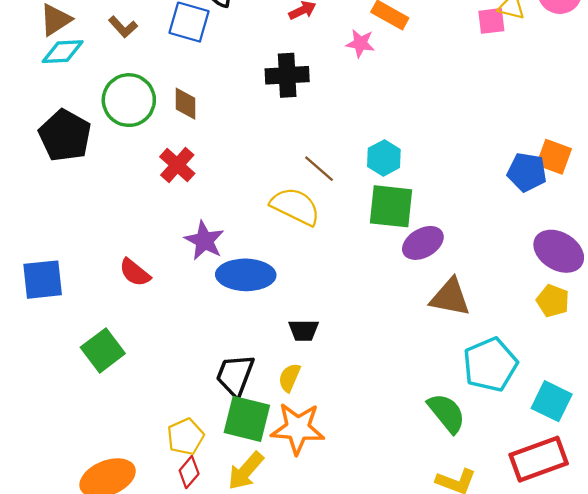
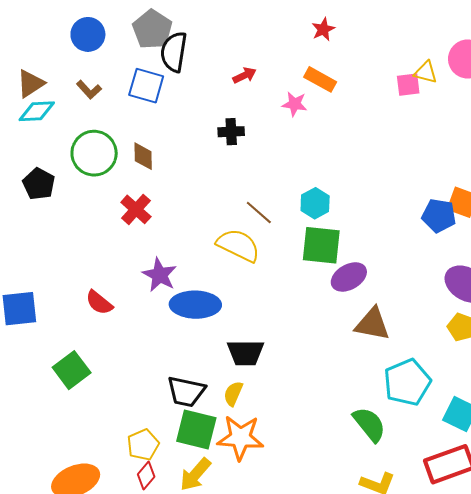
black cross: (287, 75) -> (231, 132), size x0.7
black pentagon: (65, 135) -> (39, 184), size x0.7
black trapezoid: (304, 330) -> (245, 353), size x1.4
black trapezoid: (235, 375) -> (186, 392), turned -99

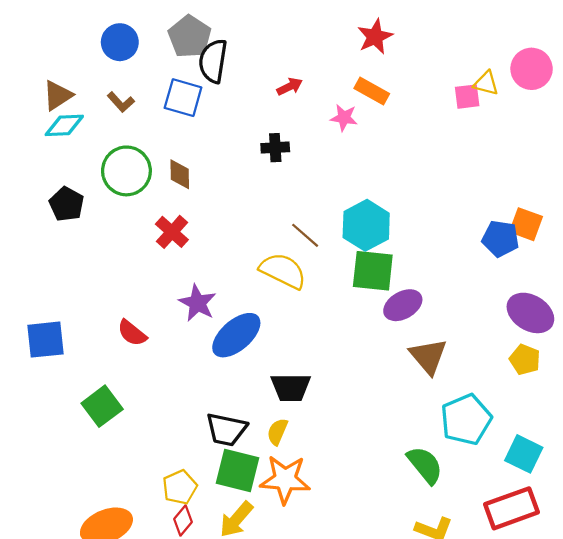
red star: (323, 29) -> (375, 37), size x1.4
cyan hexagon: (315, 203) -> (366, 225), size x1.5
blue ellipse: (195, 305) -> (236, 335), turned -42
brown triangle: (372, 324) -> (428, 356), turned 39

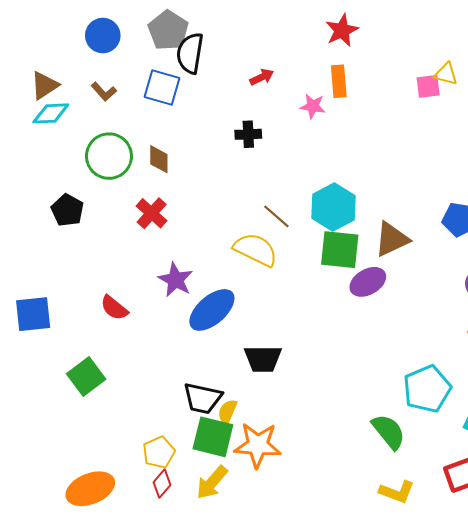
orange rectangle: (372, 91) -> (339, 81), turned 56
black pentagon: (67, 204) -> (67, 210), moved
brown triangle: (428, 356) -> (392, 239), moved, turned 45
yellow semicircle: (277, 432) -> (227, 412), moved

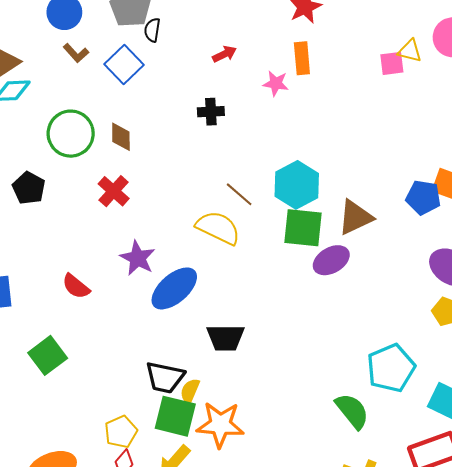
black semicircle: (190, 53) -> (152, 30), size x0.6
blue square: (162, 87) -> (124, 65), turned 30
brown L-shape: (104, 92) -> (76, 53), moved

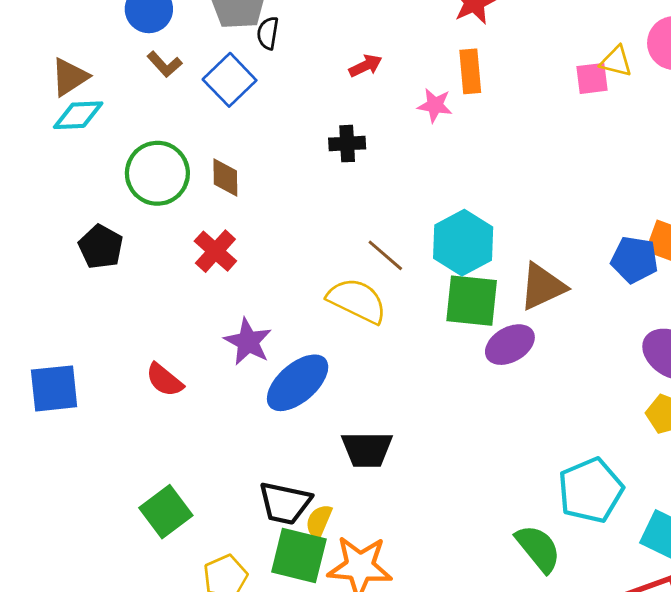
green square: (48, 355) -> (166, 512), moved

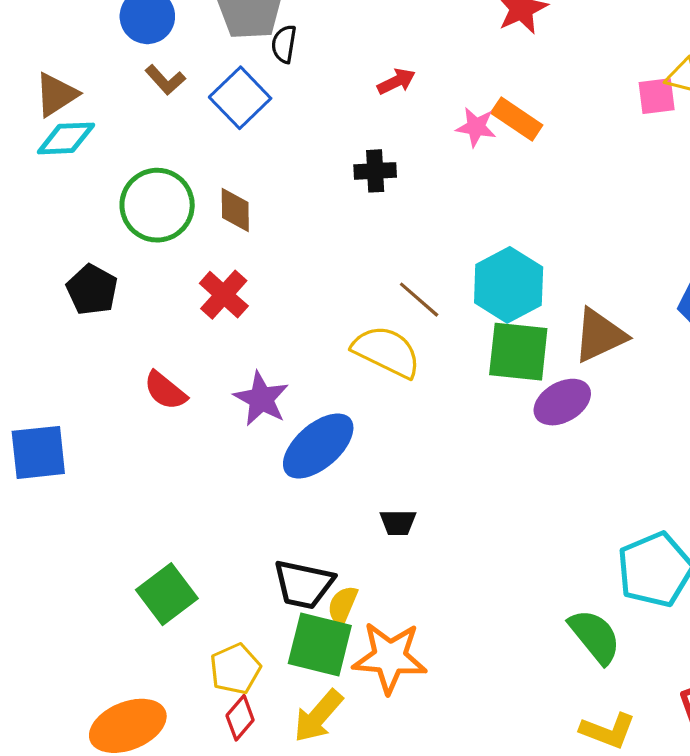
orange rectangle: (470, 71) -> (517, 119), moved, turned -51
red semicircle: (164, 380) -> (165, 391), moved
black trapezoid: (367, 449) -> (398, 522), size x0.6

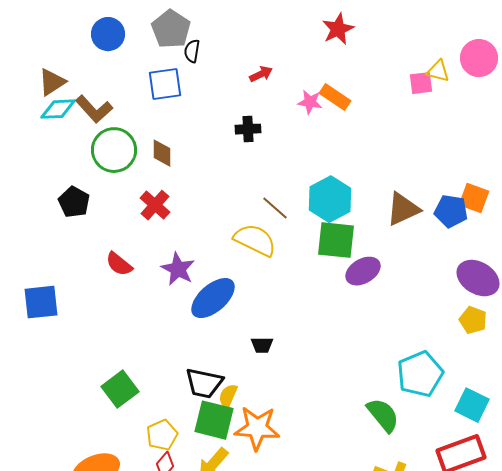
brown L-shape: (165, 80) -> (94, 109), moved, size x1.5
blue square: (240, 98) -> (165, 84), turned 36
brown triangle: (600, 335) -> (403, 209), moved

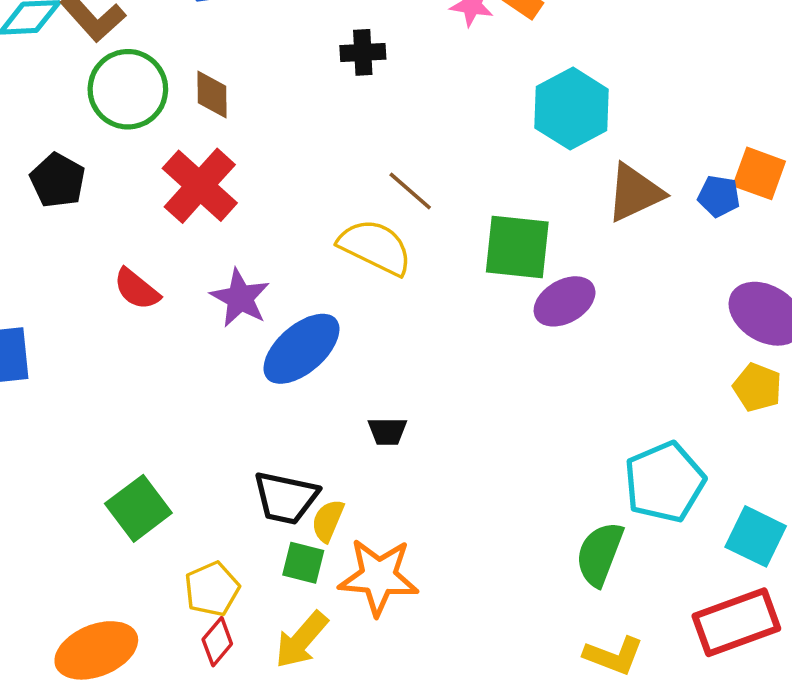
cyan hexagon: (330, 199) -> (572, 109), moved
red cross: (155, 205) -> (200, 186), size x1.4
blue pentagon: (451, 211) -> (719, 196), size x0.7
green semicircle: (383, 415) -> (600, 554), turned -120
green square: (214, 420) -> (303, 563), size x0.6

